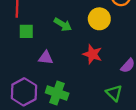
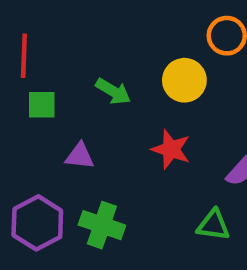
green triangle: (114, 93) -> (213, 225), turned -36

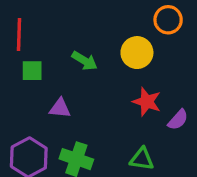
red star: (171, 149) -> (147, 102), moved
green triangle: (213, 225) -> (142, 159), moved

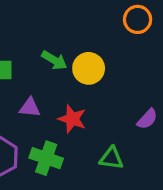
yellow circle: (137, 53) -> (89, 68), moved
red star: (147, 102) -> (72, 119), moved

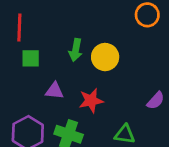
green arrow: (54, 60) -> (76, 50), turned 70
red star: (72, 119) -> (91, 101), turned -30

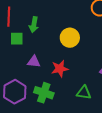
green arrow: (76, 50) -> (34, 25), moved

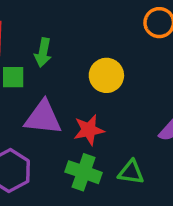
purple triangle: (34, 62) -> (43, 118), size x1.6
green cross: (44, 93) -> (84, 172), moved

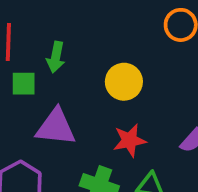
red star: (89, 130) -> (130, 140), moved

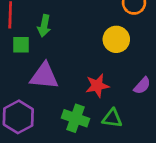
yellow circle: (124, 82) -> (116, 39), moved

